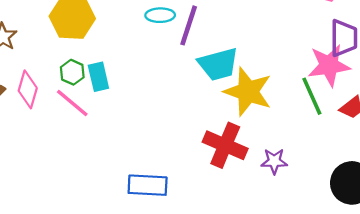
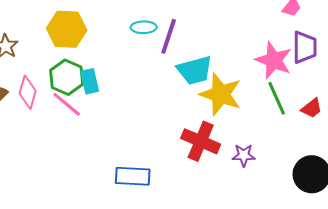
pink star: (329, 65) -> (274, 60), moved, turned 30
green hexagon: (72, 72) -> (67, 77), size x1.6

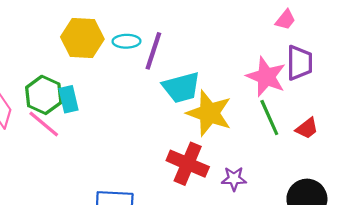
yellow hexagon: (67, 29) -> (82, 38), moved

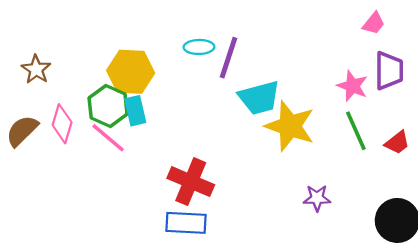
yellow hexagon: (82, 38) -> (131, 72), moved
pink star: (266, 77) -> (352, 86), size x0.7
red cross: (188, 164) -> (191, 182), moved

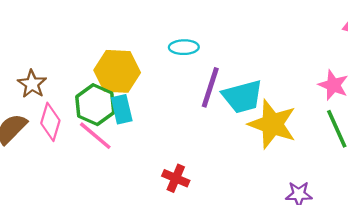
purple line: (228, 58) -> (210, 87), moved
brown star: (36, 69) -> (32, 84), moved
red cross: (191, 182) -> (176, 178), size x0.6

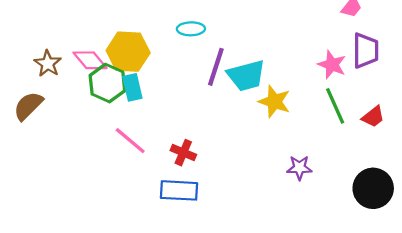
pink diamond: (50, 122) -> (90, 60), moved, turned -56
yellow star: (272, 124) -> (274, 102), size x0.7
pink line: (95, 136) -> (130, 141), moved

